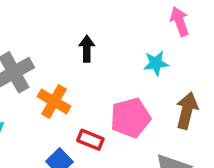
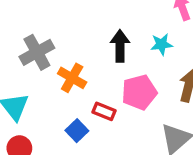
black arrow: (87, 49) -> (120, 46), moved, size x1.4

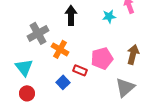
cyan star: (162, 44) -> (109, 16), moved
black arrow: (120, 46) -> (71, 15), moved

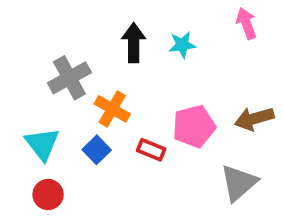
cyan star: (109, 16) -> (182, 45), moved
brown arrow: (133, 54) -> (254, 119), turned -120
blue square: (63, 82) -> (97, 150), moved

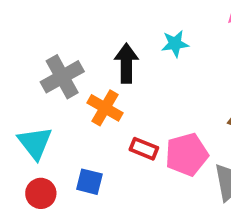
black arrow: (134, 43) -> (126, 63), moved
pink pentagon: (194, 126) -> (187, 155), moved
blue square: (97, 150) -> (89, 182), moved, turned -32

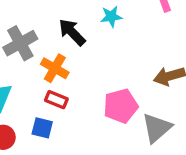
black arrow: (126, 63) -> (72, 32), turned -44
red rectangle: (144, 149) -> (56, 100), moved

